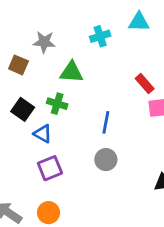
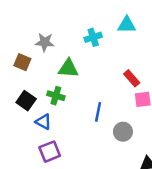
gray circle: (106, 160) -> (123, 132), moved

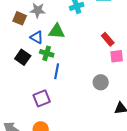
brown square: (22, 62) -> (20, 18), moved
blue line: (98, 112) -> (57, 71), moved
blue triangle: (43, 122) -> (37, 37), moved

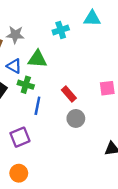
red rectangle: (108, 39) -> (69, 94), moved
gray circle: (101, 82) -> (76, 118), moved

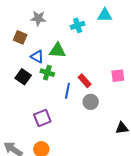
gray star: (15, 35) -> (38, 18), moved
blue line: (37, 106) -> (67, 91), moved

